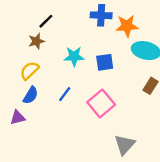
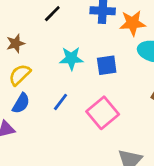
black line: (46, 21) -> (52, 14), moved
brown star: (36, 41) -> (16, 43), moved

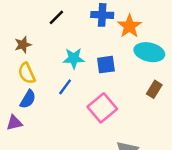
orange star: (133, 23) -> (129, 26), turned -30
yellow semicircle: (20, 75) -> (27, 73), turned -70
blue line: (60, 102) -> (65, 87), moved

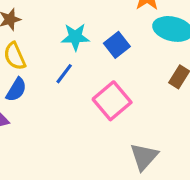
blue square: (106, 65) -> (117, 45), turned -30

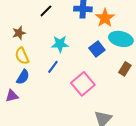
blue square: (117, 45) -> (97, 49), moved

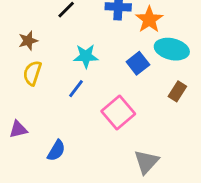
yellow semicircle: (22, 56) -> (32, 73), turned 42
blue semicircle: (23, 77) -> (56, 151), moved

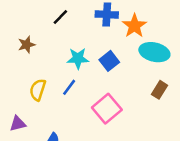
blue square: (138, 63) -> (109, 61), moved
yellow semicircle: (32, 73) -> (38, 90), moved

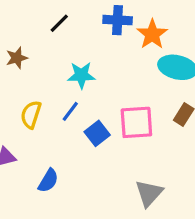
blue square: (109, 61) -> (97, 133), moved
pink square: (107, 109) -> (136, 122), moved, turned 36

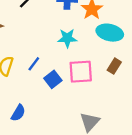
cyan star: (81, 75) -> (67, 38), moved

